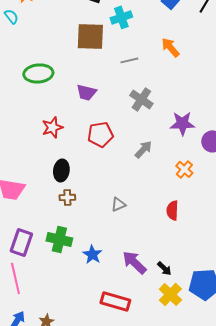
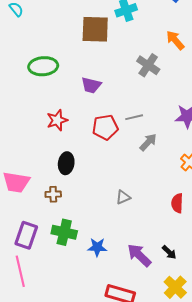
gray line: (129, 60) -> (134, 117), moved
gray cross: (141, 99) -> (148, 65), moved
brown cross: (67, 197) -> (53, 194), moved
blue star: (92, 254) -> (97, 247), turned -30
black arrow: (164, 268) -> (169, 252), moved

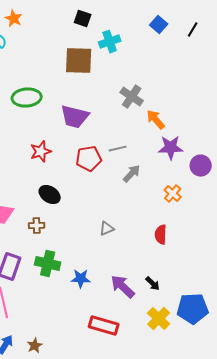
orange arrow: (175, 40) -> (156, 120), moved
purple trapezoid: (91, 85) -> (75, 117), size x1.4
black ellipse: (66, 163) -> (50, 195), turned -65

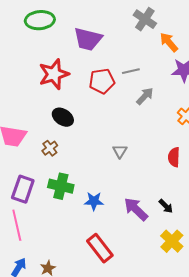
red star: (41, 152) -> (54, 74), size x1.4
brown cross: (37, 226) -> (50, 148), turned -35
gray triangle: (107, 229) -> (120, 151), turned -35
red rectangle: (104, 326) -> (100, 248), moved, turned 36

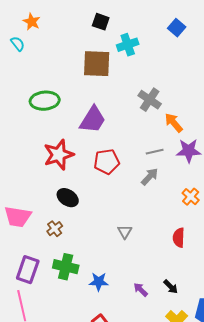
purple trapezoid: (88, 39) -> (93, 120), turned -72
gray line: (131, 71) -> (155, 152), moved
purple arrow: (136, 209) -> (141, 290), size x0.6

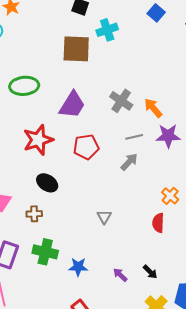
gray cross: (150, 100) -> (121, 101), moved
orange cross: (191, 197) -> (170, 196), moved
brown cross: (55, 229) -> (34, 214), turned 35

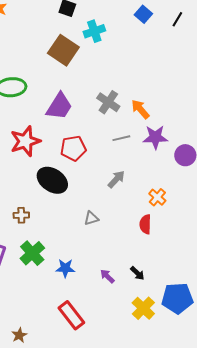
brown square: (76, 49) -> (63, 50), turned 32
gray arrow: (129, 162) -> (116, 179), moved
black ellipse: (47, 183) -> (52, 180), moved, size x1.4
gray triangle: (104, 217) -> (91, 218), turned 42
green cross: (45, 252) -> (32, 253), turned 35

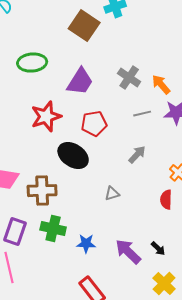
brown cross: (21, 215) -> (42, 191), size x1.8
green cross: (32, 253) -> (53, 229), turned -35
purple arrow: (107, 276) -> (128, 252), size x1.8

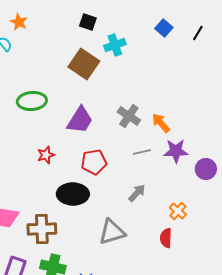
red star: (46, 117) -> (46, 155), size x0.6
black ellipse: (73, 156) -> (73, 194), turned -32
gray triangle: (112, 194) -> (112, 232), size x1.8

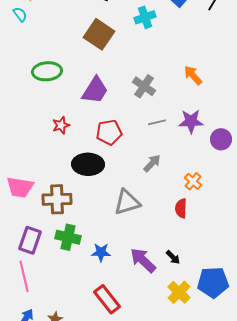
cyan cross: (115, 45) -> (145, 17), moved
orange arrow: (161, 123) -> (193, 75), moved

